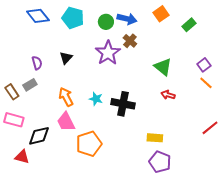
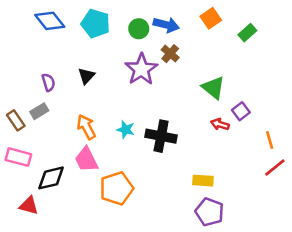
purple square: (204, 65) -> (241, 111), moved
orange line: (206, 83) -> (270, 140), moved, turned 32

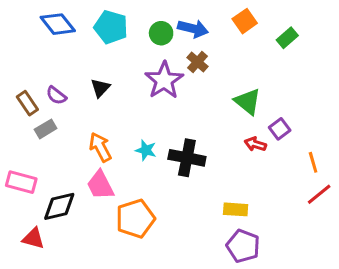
purple semicircle: (48, 82) -> (56, 95), turned 144
brown rectangle: (16, 120) -> (27, 103), moved

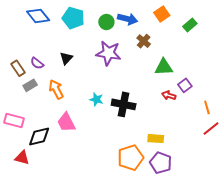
brown cross: (198, 62) -> (144, 41), moved
purple star: (164, 80) -> (108, 53), turned -30
green triangle: (248, 102) -> (164, 67), turned -42
orange arrow: (100, 147) -> (56, 89), moved
orange pentagon: (135, 219) -> (131, 158), moved

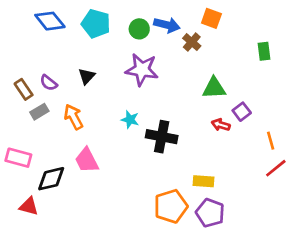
orange square: (162, 14) -> (211, 18), turned -35
green rectangle: (190, 25) -> (264, 51), moved, turned -56
brown cross: (144, 41) -> (192, 42), moved
cyan star: (96, 99) -> (130, 120), moved

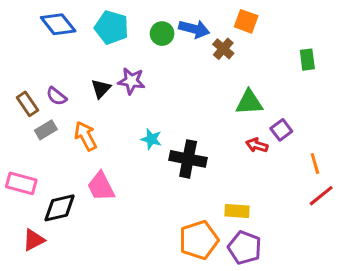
purple star: (142, 70) -> (131, 81), moved, size x0.7
red triangle: (29, 206) -> (34, 240), turned -42

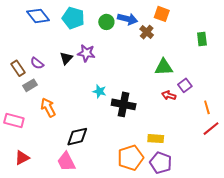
orange arrow: (86, 136) -> (48, 107), moved
pink trapezoid: (101, 186) -> (66, 162), moved
black diamond: (60, 208) -> (77, 137), moved

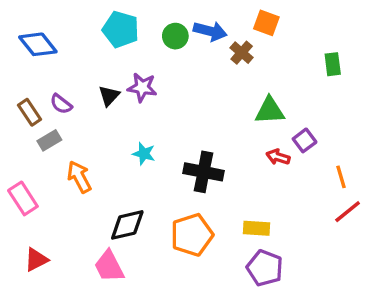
blue diamond: (38, 16) -> (38, 44), moved
cyan star: (99, 91) -> (144, 154), moved
pink rectangle: (14, 120) -> (23, 198), turned 42
orange pentagon: (131, 158) -> (192, 235), moved

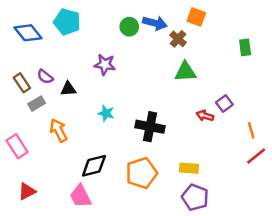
cyan pentagon: (121, 29) -> (67, 22), moved
black triangle: (109, 96) -> (68, 89), moved, turned 42
green triangle: (270, 111) -> (185, 72), moved

